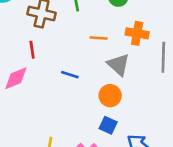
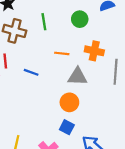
gray triangle: (118, 65) -> (78, 77), turned -42
blue line: (70, 75) -> (31, 72), moved

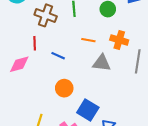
orange circle: (69, 102) -> (64, 88), moved
blue square: (67, 127) -> (88, 110), size x1.5

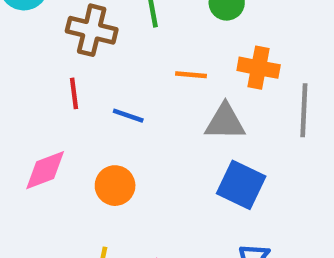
pink diamond: (19, 64) -> (45, 170), moved
orange circle: (64, 88) -> (115, 186), moved
blue square: (88, 110) -> (241, 185), moved

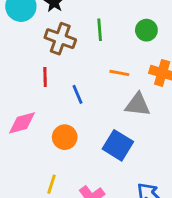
blue line: (128, 116) -> (77, 94), turned 42
blue square: (241, 185) -> (118, 145), moved

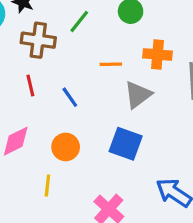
green line: (100, 30) -> (79, 21), turned 55
gray triangle: (138, 105) -> (138, 95), turned -32
yellow line: (51, 184) -> (47, 185), moved

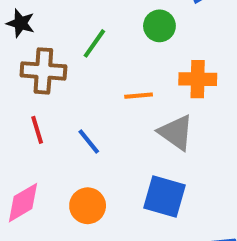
gray triangle: (138, 95) -> (176, 132), turned -44

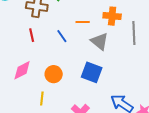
blue line: (89, 142) -> (62, 36), moved

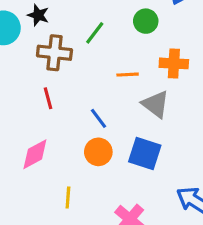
blue line: (62, 36) -> (99, 118), moved
orange circle: (54, 74) -> (98, 152), moved

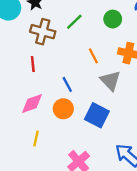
orange line: (128, 75) -> (93, 56), turned 56
pink diamond: (35, 154) -> (32, 104), moved

